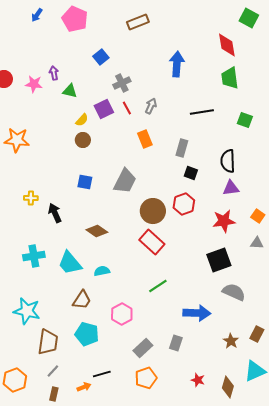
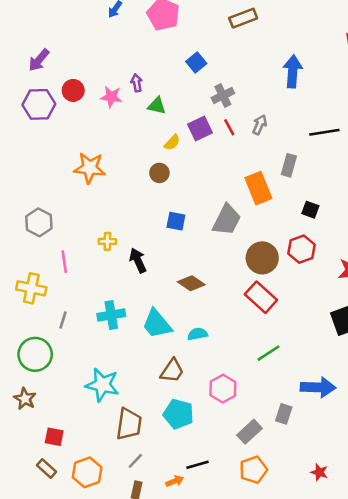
orange rectangle: (145, 139) -> (258, 188), moved, size x1.4
brown circle: (83, 140) -> (159, 173), moved
gray rectangle: (182, 148) -> (289, 165), moved
gray rectangle: (176, 343) -> (284, 414), moved

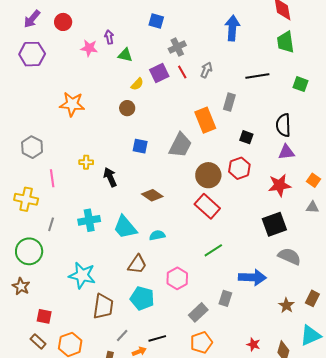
blue square: (196, 63) -> (156, 21), turned -35
red circle: (73, 90) -> (63, 22), moved
gray line: (135, 461) -> (122, 335), moved

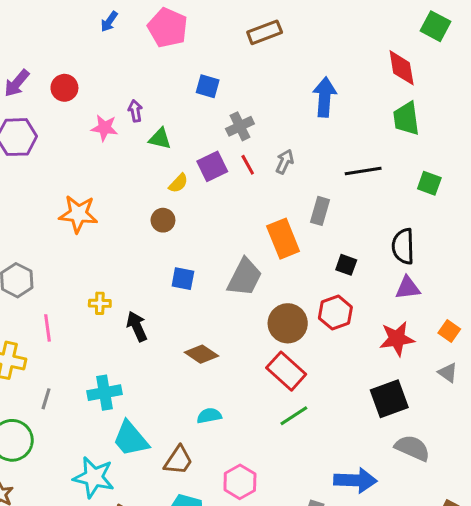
gray triangle: (312, 207) -> (448, 373), turned 32
cyan trapezoid: (125, 227) -> (131, 439), moved
green line: (213, 250) -> (294, 416), moved

